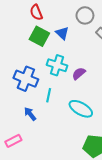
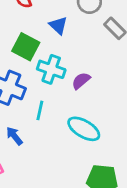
green square: (39, 36) -> (26, 47), moved

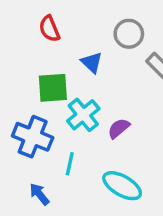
green square: (26, 47) -> (53, 88), turned -32
cyan cross: (51, 69) -> (83, 115), turned 32

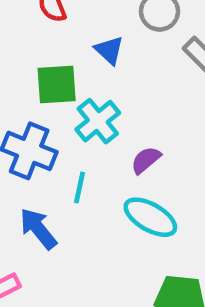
purple semicircle: (119, 128) -> (146, 160), moved
blue arrow: (39, 194) -> (38, 229), size x1.4

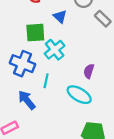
purple semicircle: (146, 160) -> (89, 71), moved, turned -32

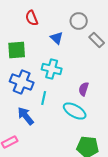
green square: (35, 33) -> (17, 50), moved
cyan cross: (55, 50) -> (52, 69), turned -36

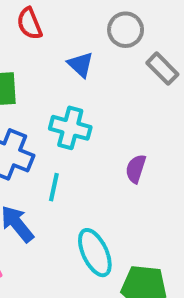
cyan ellipse: (75, 111) -> (95, 253), moved, turned 35

